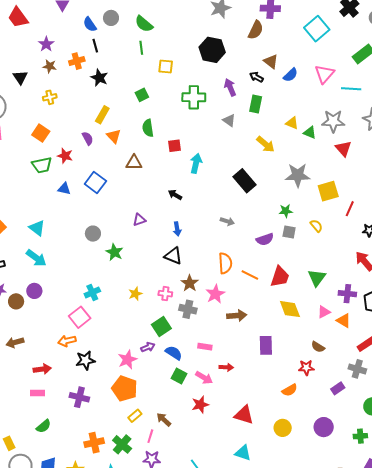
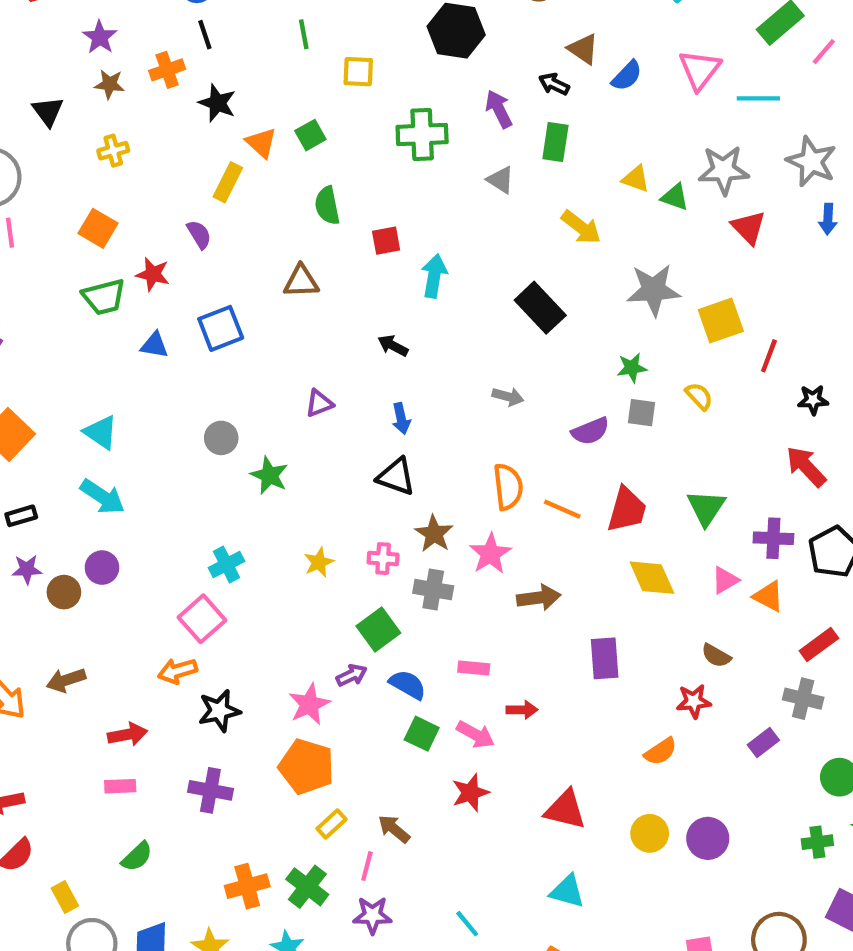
orange triangle: (114, 136) -> (261, 143), moved
blue square: (95, 183) -> (221, 328), turned 35
purple circle: (324, 427) -> (708, 838), moved

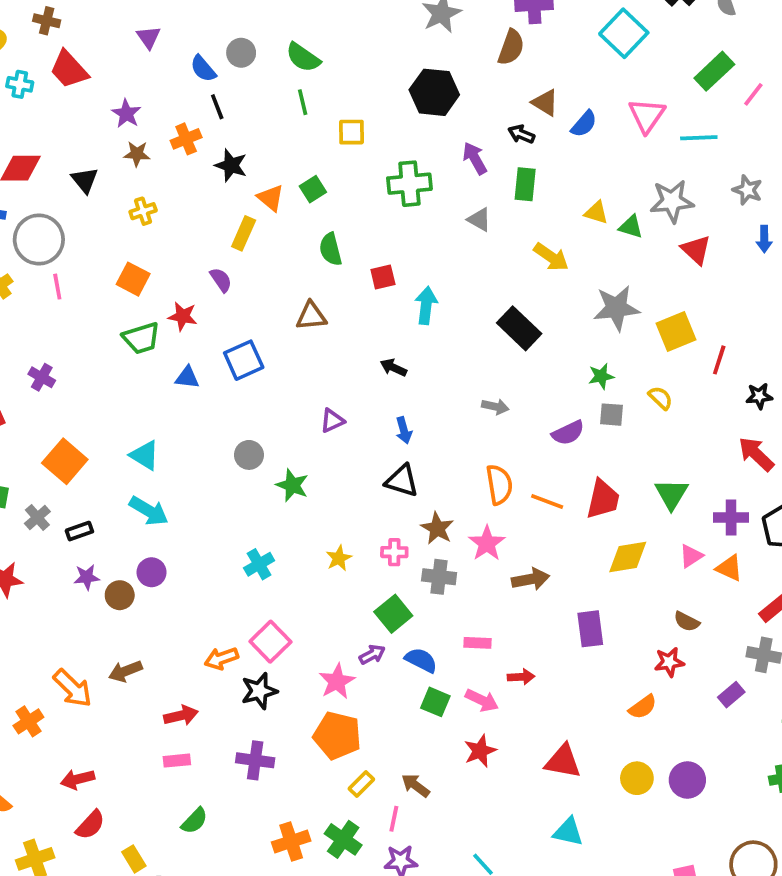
gray star: (811, 162) -> (747, 190), size x0.7
yellow diamond: (652, 578) -> (628, 557), turned -72
pink square: (202, 619) -> (270, 642), moved

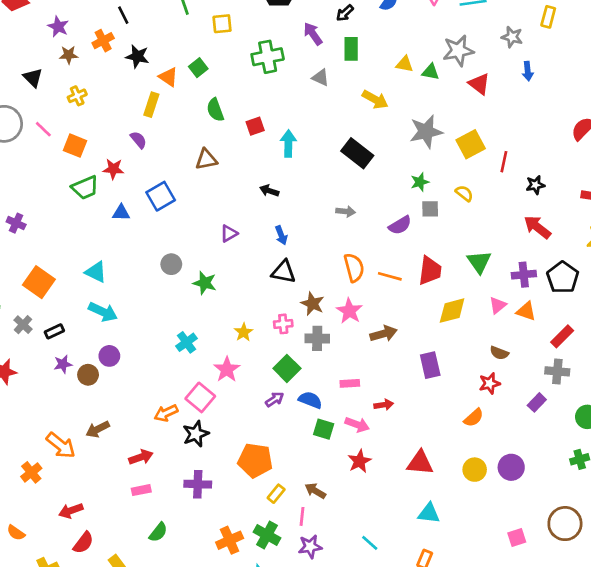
black arrow: (521, 134) -> (345, 13), turned -60
pink line: (57, 287) -> (43, 129), moved, turned -30
pink star: (337, 681) -> (227, 369), moved

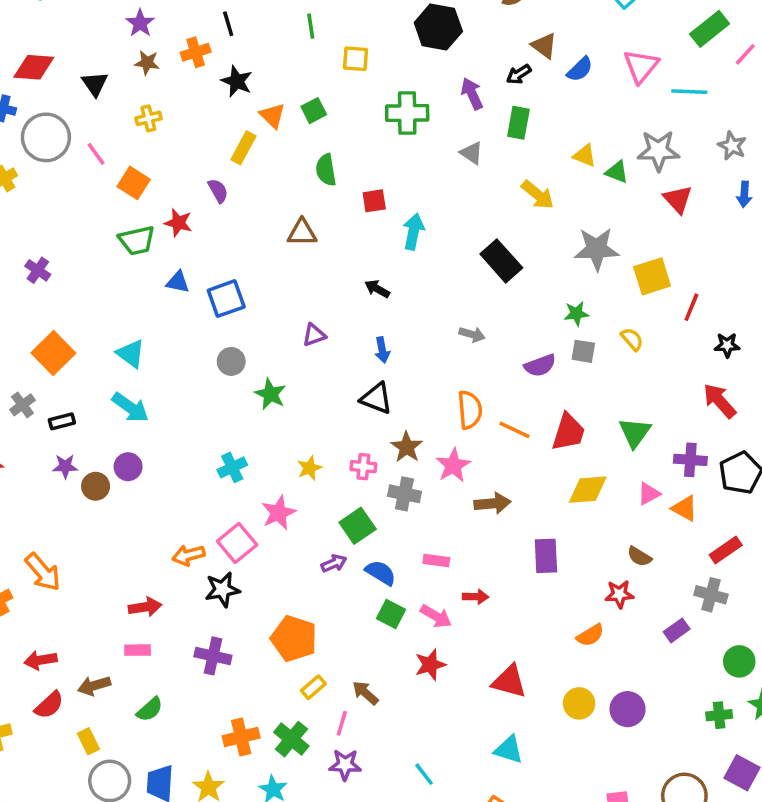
blue square: (161, 196) -> (226, 299), moved
brown arrow: (98, 429) -> (94, 686), moved

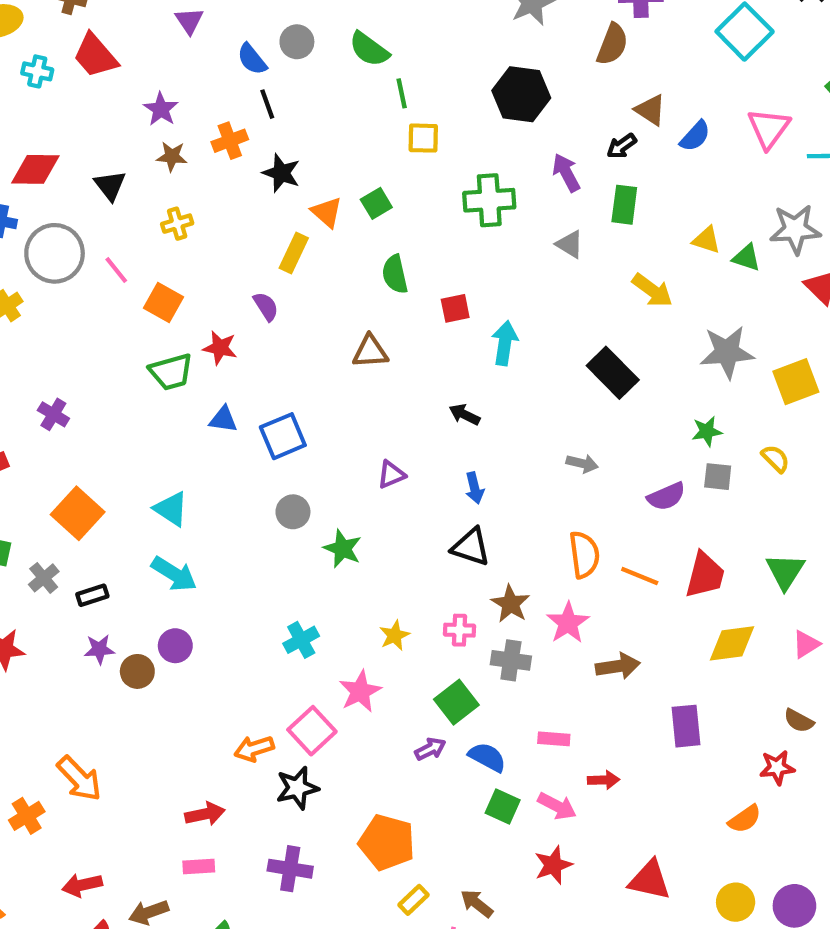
green line: (311, 26) -> (402, 93), moved

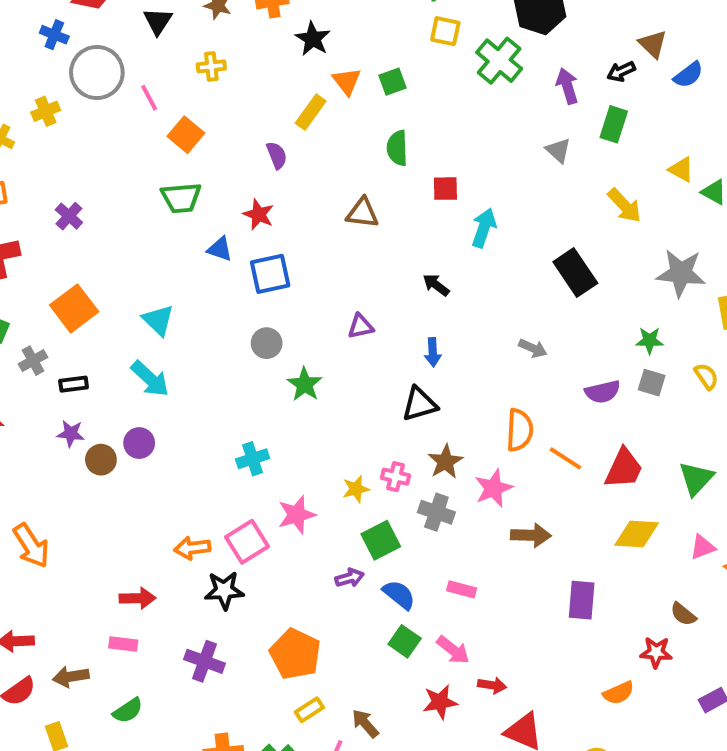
green cross: (489, 200) -> (499, 61), moved, turned 33
red star: (220, 348) -> (259, 214), moved
black triangle: (471, 547) -> (419, 404), turned -45
yellow star: (394, 635) -> (356, 489), moved
red arrow: (604, 780) -> (492, 685), moved

